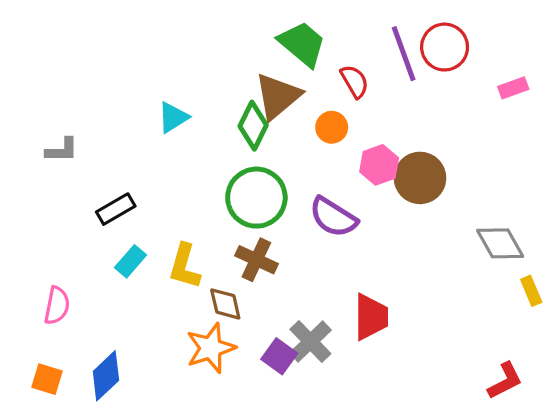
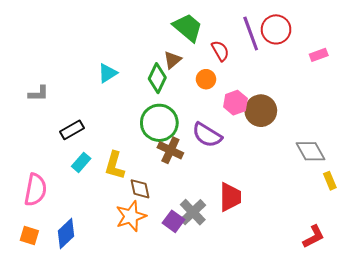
brown triangle: (278, 96) -> (172, 60), size x0.6
brown cross: (256, 260) -> (170, 150), moved
pink semicircle: (57, 306) -> (35, 190), size x1.4

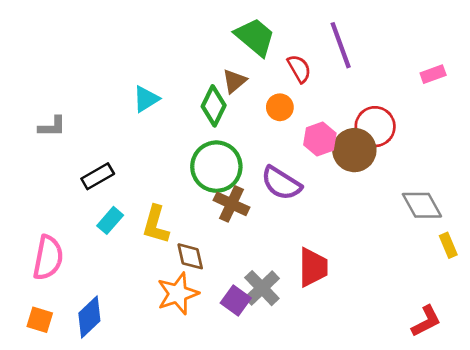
red circle: (276, 29) -> (375, 127), moved

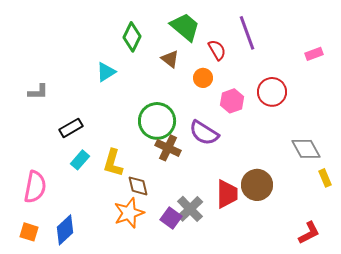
brown triangle: (234, 81) -> (170, 59), turned -42
green diamond: (214, 106) -> (132, 37), moved
brown circle: (354, 150) -> (257, 185), moved

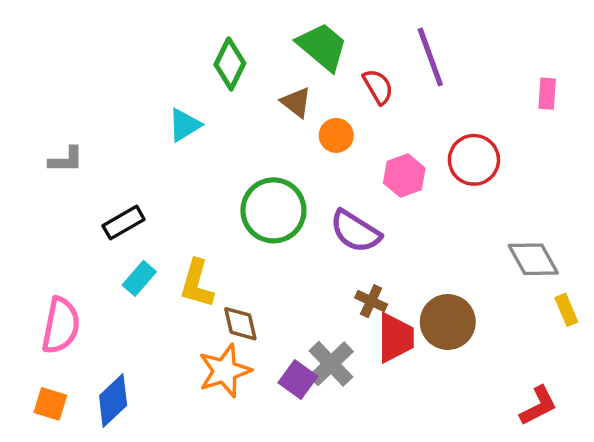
pink rectangle: (314, 54) -> (547, 94), turned -66
orange circle: (203, 78) -> (336, 135), moved
brown cross: (168, 148) -> (371, 301), moved, size x0.7

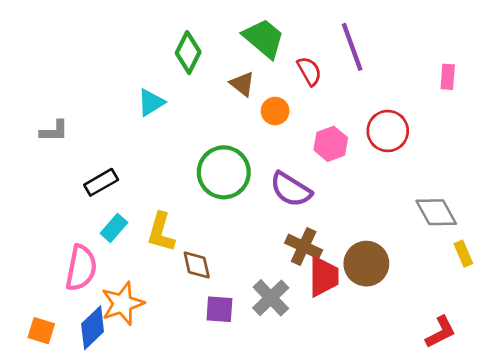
brown cross: (371, 301) -> (304, 246), size x1.4
pink semicircle: (61, 325) -> (81, 268), moved
orange star: (225, 371) -> (122, 304), moved
purple square: (298, 379) -> (219, 309), moved, turned -32

